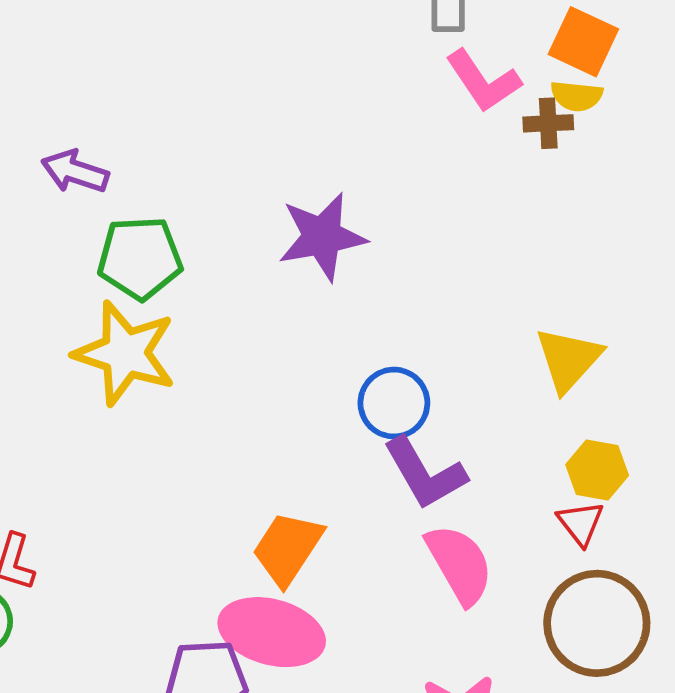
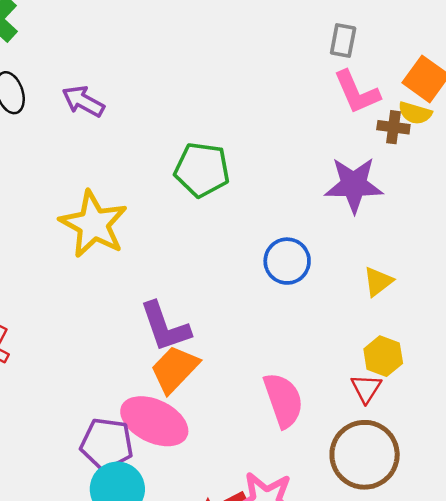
purple star: (322, 237) -> (354, 185), moved
green pentagon: (140, 258) -> (202, 170), moved
yellow triangle: (568, 359) -> (378, 281), size x0.7
blue circle: (394, 403) -> (287, 261), moved
purple L-shape: (425, 473) -> (165, 327), moved

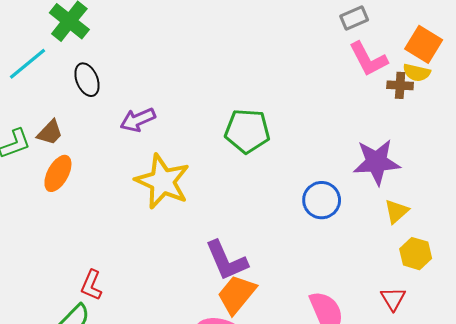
gray rectangle: (343, 41) -> (354, 18), turned 60
purple arrow: (83, 101) -> (138, 120), moved, turned -48
purple star: (354, 185) -> (377, 162), moved
yellow hexagon: (383, 356) -> (416, 254), moved

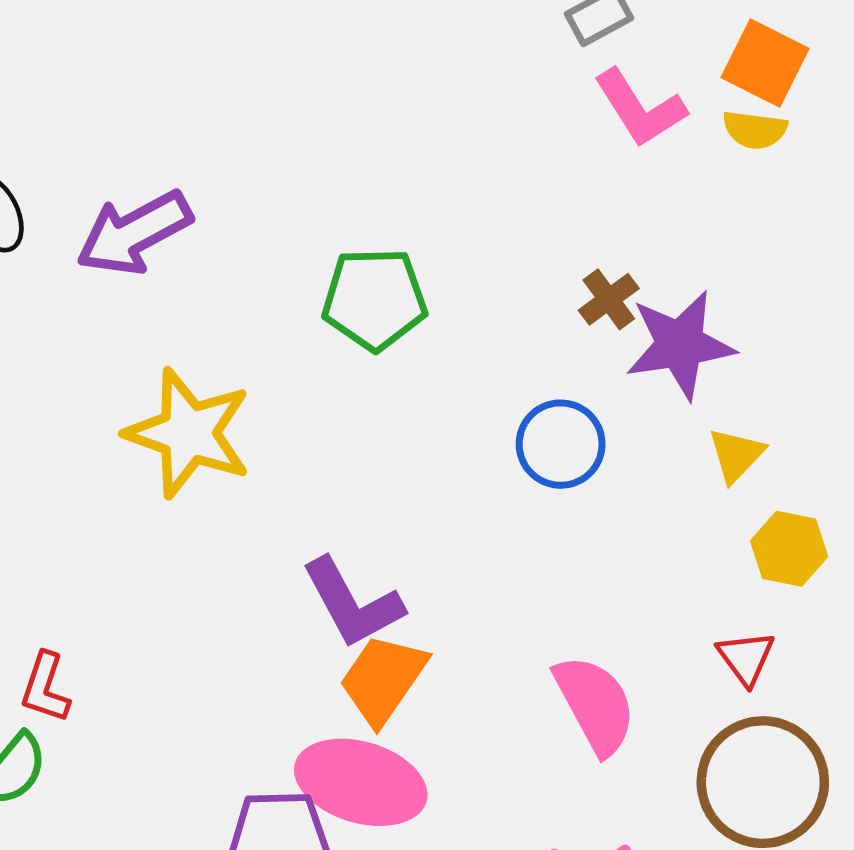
brown cross: (400, 85) -> (609, 299), moved, turned -35
purple arrow: (138, 120) -> (134, 233), moved, size x1.4

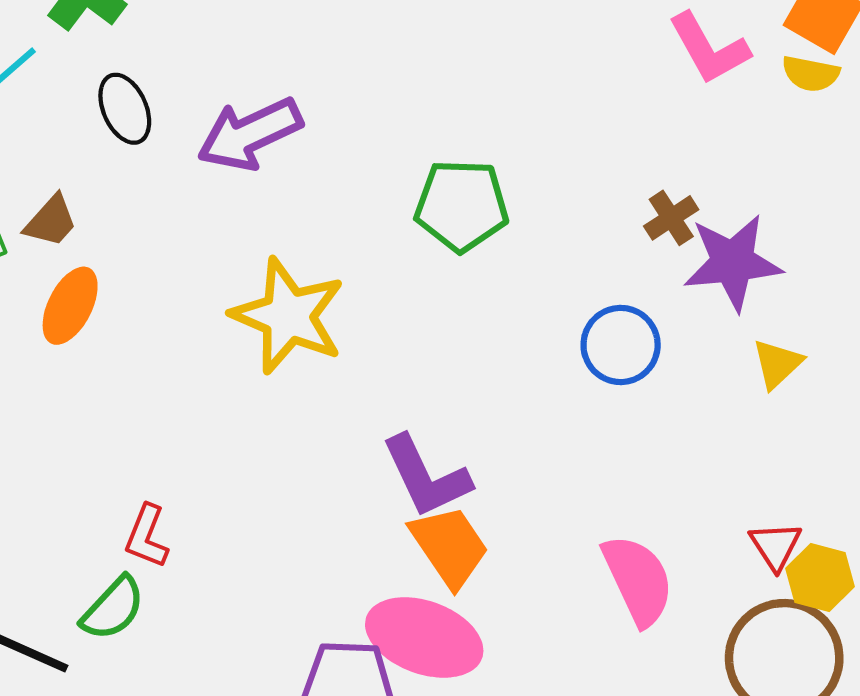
yellow hexagon: (789, 549) -> (820, 578), moved
orange trapezoid: (383, 679) -> (449, 546), turned 108

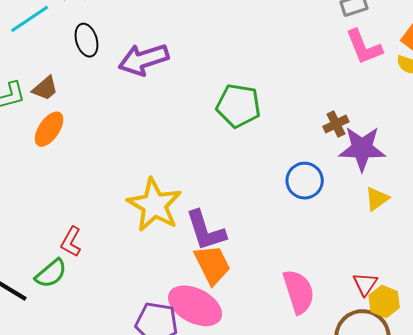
yellow star: (288, 316) -> (154, 205), moved

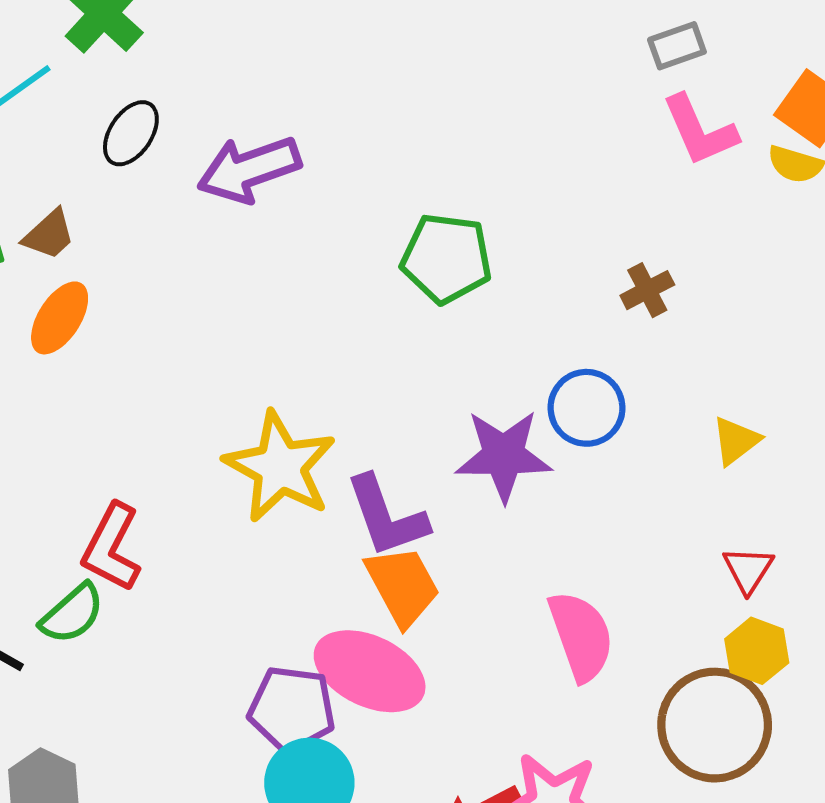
black ellipse: (86, 40) -> (131, 133), turned 52
purple star: (362, 149) -> (504, 455), moved
red L-shape: (71, 242) -> (112, 548), size x1.4
red triangle: (365, 284) -> (748, 570), moved

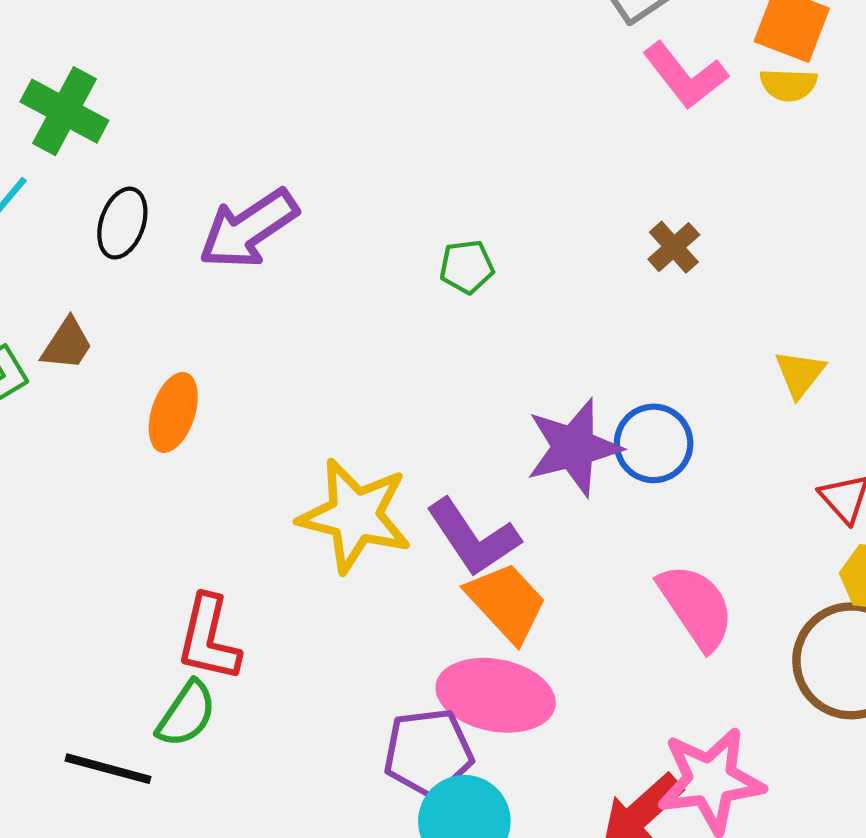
green pentagon: (446, 258) -> (467, 267), size x0.6
orange ellipse: (60, 318) -> (173, 412), moved
blue circle: (586, 408) -> (654, 443), moved

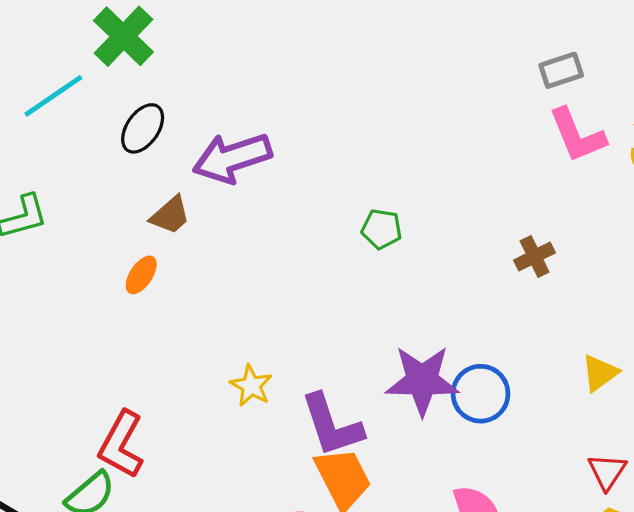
brown trapezoid: (67, 344) -> (170, 215), moved
orange ellipse: (173, 412) -> (141, 275), size x0.7
yellow star: (355, 516) -> (251, 386), size x0.5

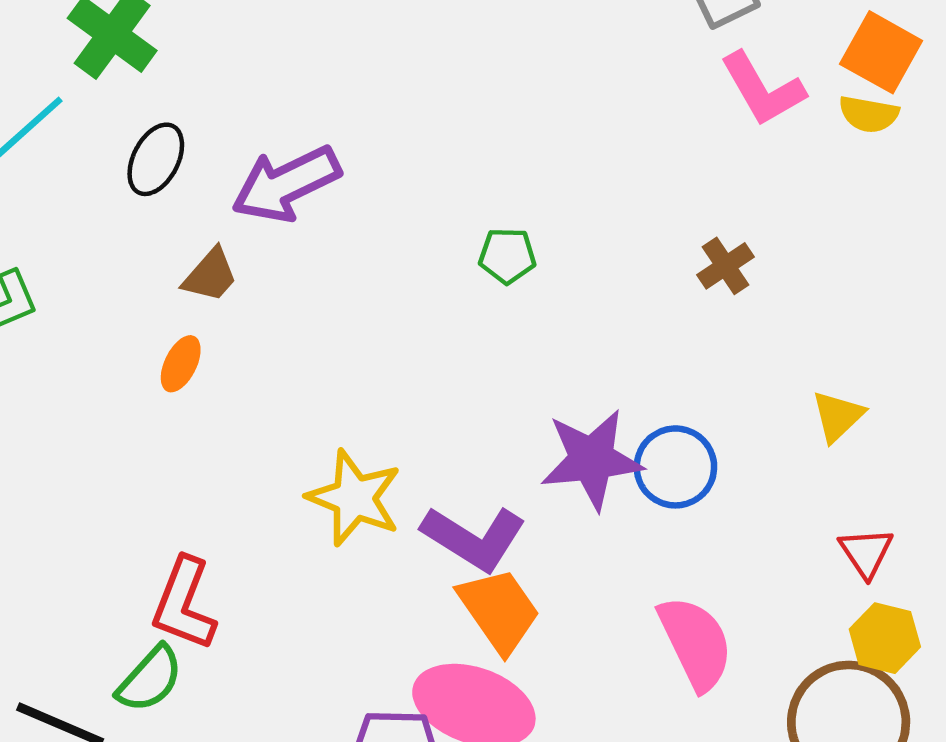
yellow star: (251, 386) -> (354, 498), size x1.6
purple L-shape: (332, 425) -> (474, 538), turned -32

